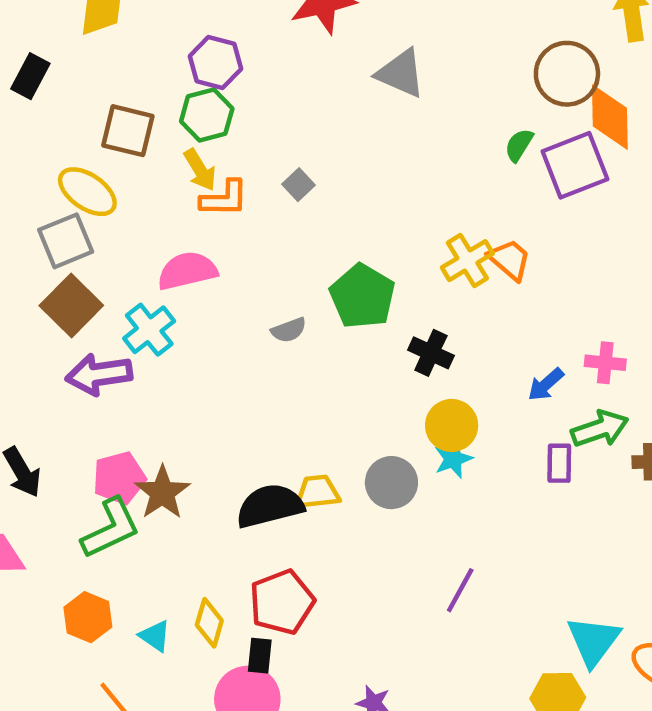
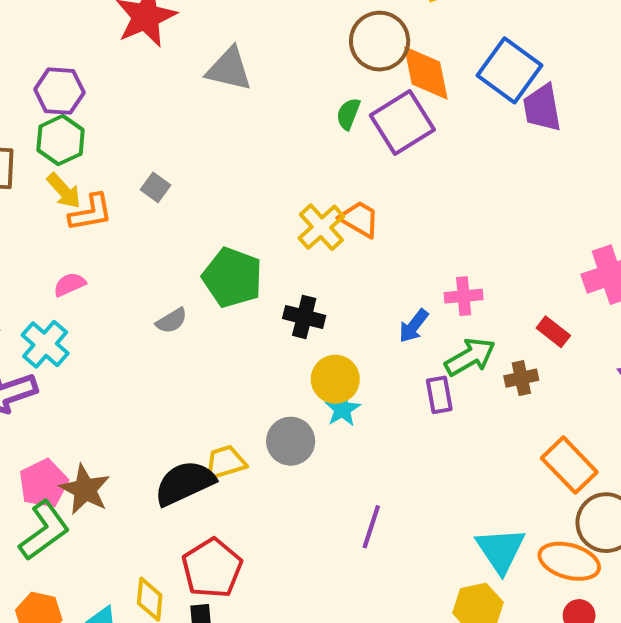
pink semicircle: (187, 271) -> (70, 284), size x0.6

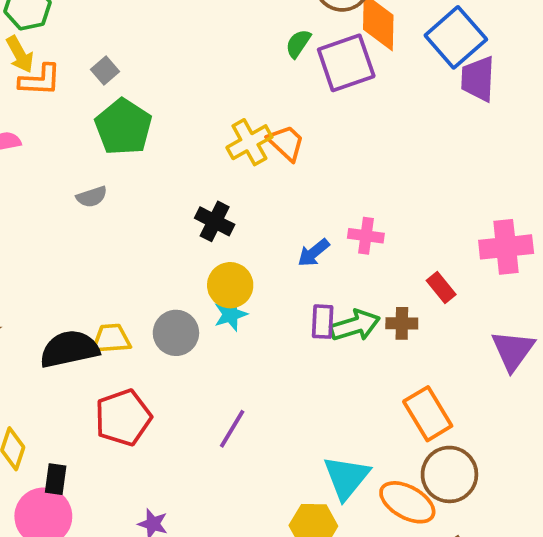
green pentagon: (233, 277) -> (123, 127), moved
green arrow: (470, 357) -> (355, 325), moved
red pentagon: (212, 568) -> (123, 418), moved

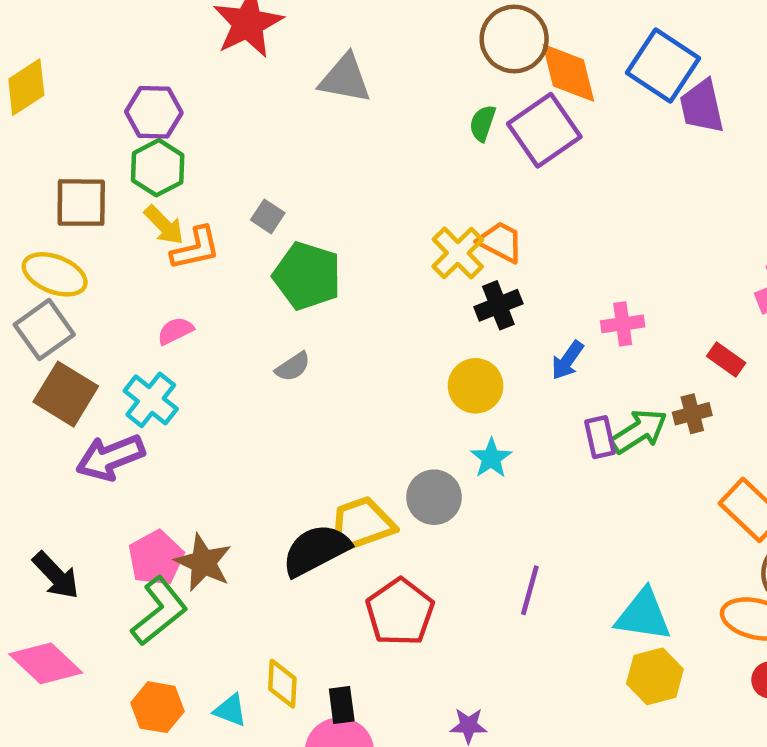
black cross: (215, 221) -> (498, 305), moved, turned -33
yellow circle: (230, 285) -> (476, 386), moved
yellow trapezoid: (111, 339) -> (361, 525), size x1.4
cyan triangle: (346, 477) -> (643, 615), moved, turned -45

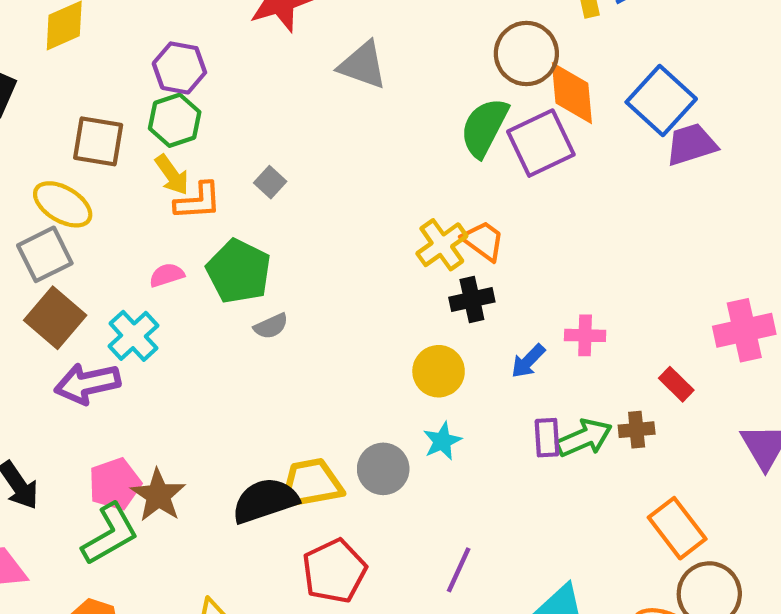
purple trapezoid: (702, 106) -> (691, 144), turned 76
green semicircle: (483, 123) -> (484, 127), size x1.8
green pentagon: (307, 276) -> (239, 271), moved

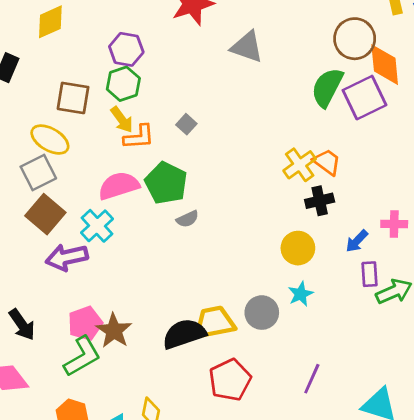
pink semicircle: (167, 275) -> (119, 186), size x1.8
purple rectangle: (547, 438) -> (370, 274), moved

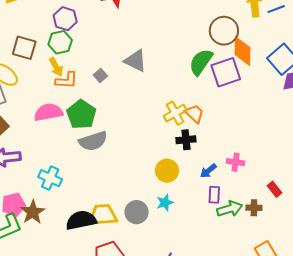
gray triangle: (247, 47) -> (135, 61), moved
gray semicircle: (187, 219) -> (93, 141), size x1.8
cyan cross: (97, 226) -> (50, 178), moved, turned -30

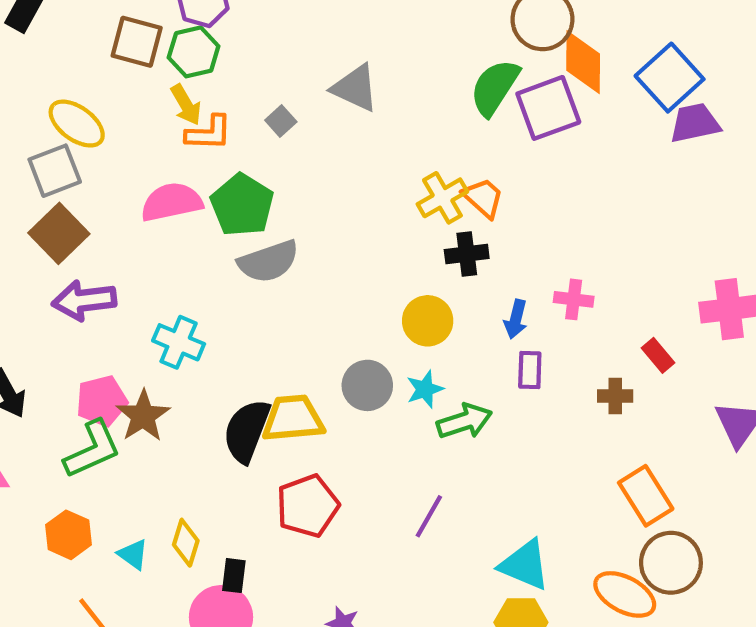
brown square: (24, 48) -> (137, 42), moved
blue arrow: (208, 171) -> (516, 319), turned -36
green arrow: (230, 209) -> (464, 421), moved
gray circle: (137, 212) -> (367, 385), moved
black semicircle: (81, 220) -> (247, 431), turned -56

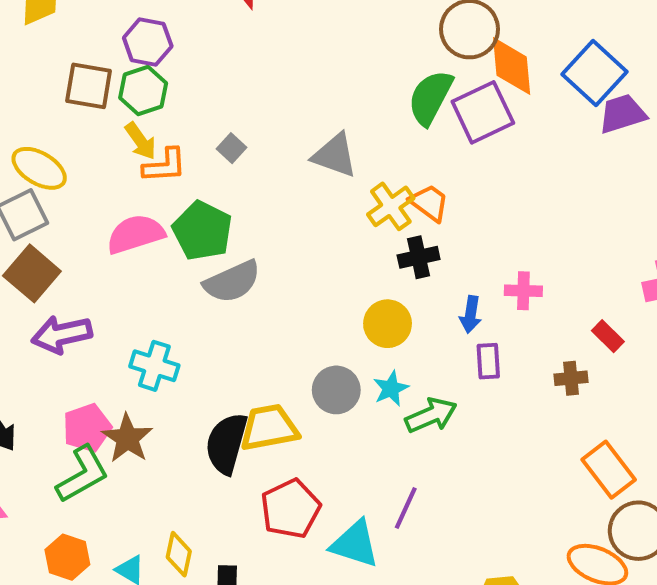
gray triangle: (355, 88) -> (335, 155), moved
cyan triangle: (525, 565) -> (355, 544), moved

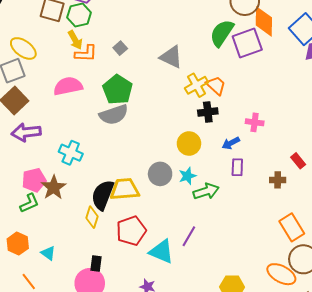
green pentagon: (202, 231) -> (118, 90), moved
pink cross: (523, 291) -> (255, 122), moved
blue arrow: (471, 314) -> (231, 143), turned 48
green L-shape: (82, 474) -> (29, 203), size x0.7
yellow diamond: (179, 554) -> (92, 217), moved

